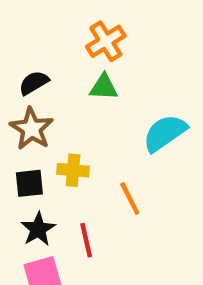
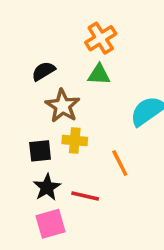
brown star: (32, 129) -> (63, 106), moved
red line: (86, 240) -> (85, 196), turned -64

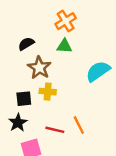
orange line: (120, 163) -> (79, 125), moved
black star: (47, 187) -> (18, 123), moved

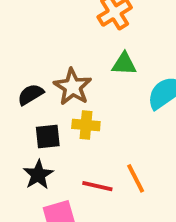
black semicircle: (26, 44) -> (31, 94), moved
green triangle: (64, 46) -> (124, 64), moved

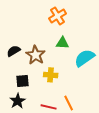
black semicircle: (31, 94) -> (14, 51), moved
yellow cross: (86, 125) -> (51, 75), moved

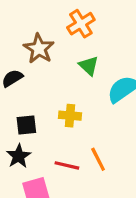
green triangle: (63, 43) -> (89, 66), turned 40
brown star: (36, 55) -> (39, 49), moved

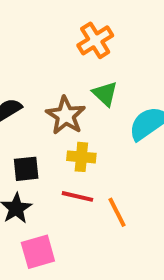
brown star: (39, 49) -> (66, 115), moved
red line: (67, 165) -> (77, 196), moved

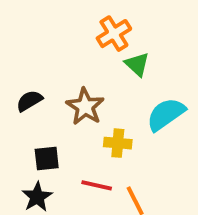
green triangle: (105, 94) -> (137, 64), moved
yellow cross: (81, 157) -> (118, 143), moved

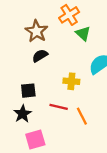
black semicircle: (29, 101) -> (40, 56), moved
brown star: (85, 107) -> (36, 31), moved

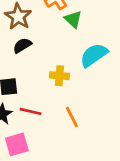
red line: (59, 107) -> (31, 111), moved

